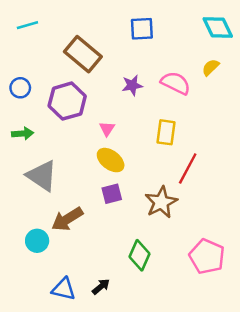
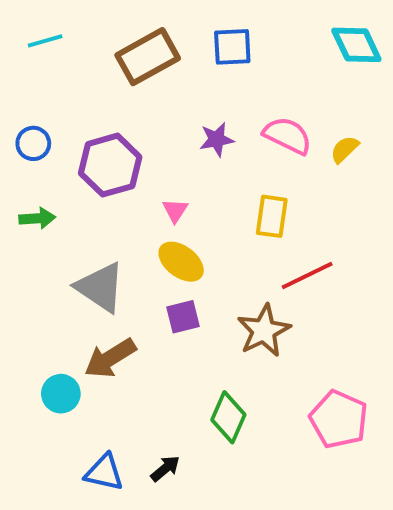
brown rectangle: (83, 54) -> (148, 57), moved, turned -69
yellow semicircle: (211, 67) -> (345, 149), moved
red line: (188, 168) -> (307, 275), turned 36
gray triangle: (42, 176) -> (100, 287), moved

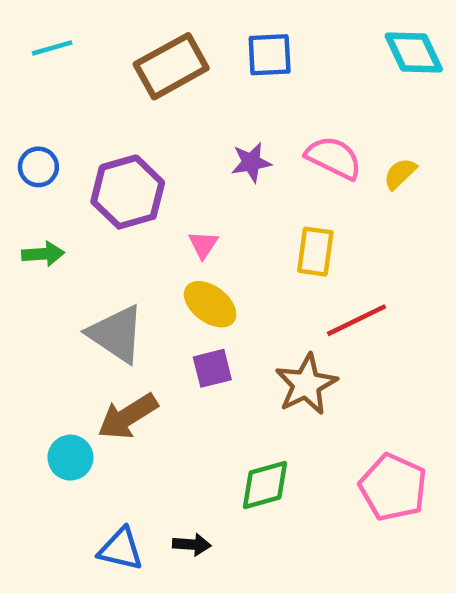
green diamond: (228, 417) -> (265, 485), turned 51
black arrow: (165, 469) -> (192, 545), turned 44

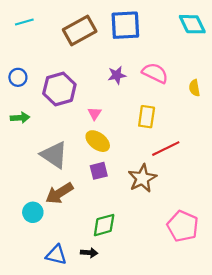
blue square: (270, 55) -> (125, 25), size x1.4
yellow semicircle: (400, 174) -> (194, 88), moved, turned -56
green diamond: (265, 485) -> (104, 225), moved

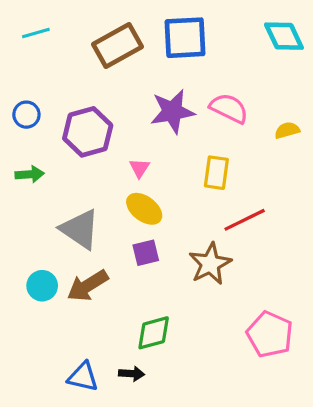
purple star: (117, 75) -> (172, 111), size x1.6
yellow semicircle: (194, 88) -> (287, 130), turned 84
cyan circle: (33, 212) -> (42, 286), moved

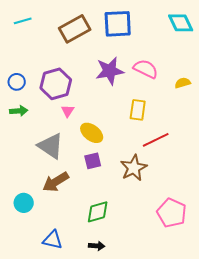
blue circle: (26, 115) -> (17, 82), moved
pink triangle: (139, 168) -> (68, 111), moved
cyan circle: (42, 286) -> (24, 203), moved
black arrow: (132, 374) -> (97, 246), moved

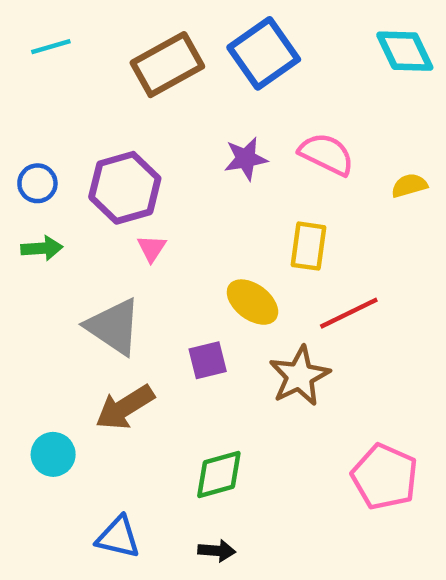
blue square: (118, 24) -> (264, 53), turned -32
purple star: (110, 71) -> (246, 159), size x0.7
yellow ellipse: (92, 133) -> (252, 302), moved

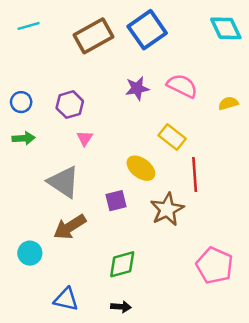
purple hexagon: (125, 188) -> (70, 105), size x0.7
yellow rectangle: (308, 246) -> (172, 137), turned -60
red line: (349, 313) -> (195, 174), turned -68

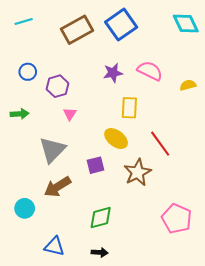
blue circle: (21, 102) -> (28, 72), moved
yellow rectangle: (172, 137) -> (129, 108), moved, turned 55
red line: (195, 174) -> (160, 144), turned -32
gray triangle: (64, 182) -> (52, 150), turned 40

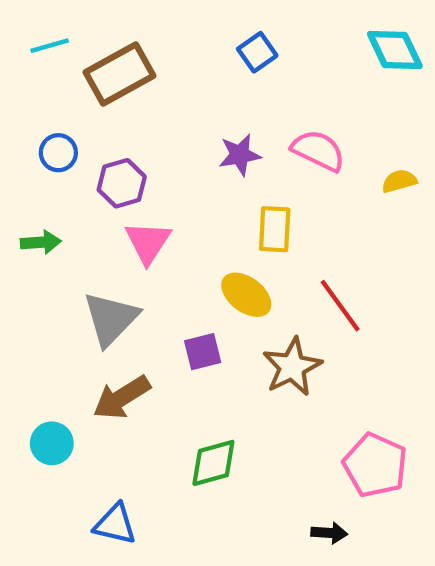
blue square: (121, 25) -> (257, 52), size x0.6
brown rectangle: (77, 30) -> (120, 74), moved
pink triangle: (70, 114) -> (148, 242), size x1.6
black arrow: (100, 252) -> (329, 533), moved

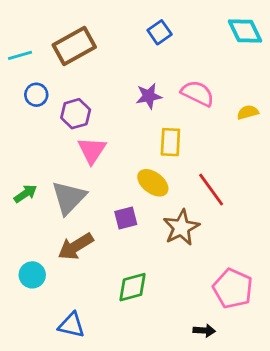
cyan line: (50, 46) -> (20, 55), moved
green arrow: (41, 242) -> (25, 194), moved, turned -30

